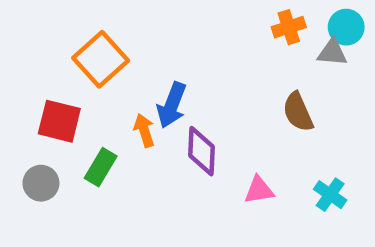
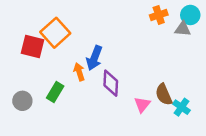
brown semicircle: (298, 112) -> (164, 95), moved
red square: (59, 121) -> (32, 47), moved
pink triangle: (259, 190) -> (142, 105), turned -42

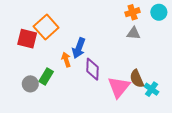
gray triangle: (183, 29) -> (134, 33), moved
gray circle: (22, 101) -> (30, 84), moved
pink triangle: (142, 105) -> (119, 87), size x1.6

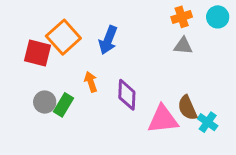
blue arrow: (79, 48) -> (108, 40), moved
gray circle: (30, 84) -> (45, 102), moved
pink triangle: (119, 87) -> (163, 119), turned 45

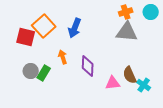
gray triangle: (183, 46) -> (127, 32), size x1.6
pink triangle: (163, 119) -> (113, 83), size x0.7

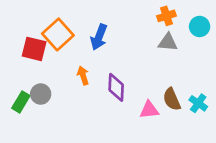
cyan circle: (151, 12) -> (200, 26), moved
gray triangle: (127, 32) -> (168, 42), size x0.7
green rectangle: (44, 73) -> (21, 102), moved
cyan cross: (144, 85) -> (198, 103), moved

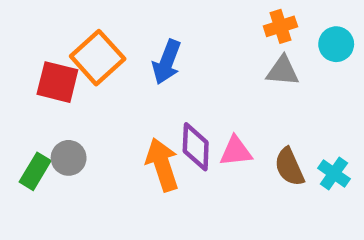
orange arrow: (83, 75) -> (162, 165), moved, size x1.6
pink triangle: (149, 110) -> (236, 151), moved

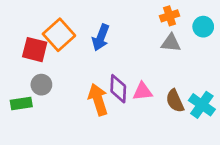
gray circle: (69, 158) -> (41, 85), moved
green rectangle: (35, 171) -> (21, 104), turned 50
cyan cross: (334, 174) -> (202, 105), size x1.4

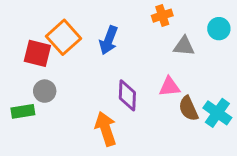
orange cross: (170, 16) -> (162, 16), moved
pink triangle: (143, 91) -> (170, 87), moved
orange arrow: (98, 99) -> (106, 129), moved

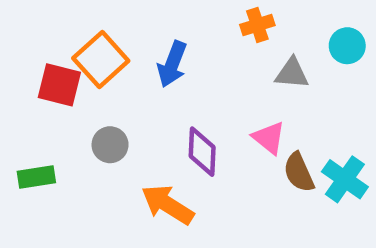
pink triangle: (170, 87) -> (269, 138), turned 45
gray circle: (45, 91) -> (110, 145), moved
orange arrow: (106, 129) -> (168, 205), turned -40

